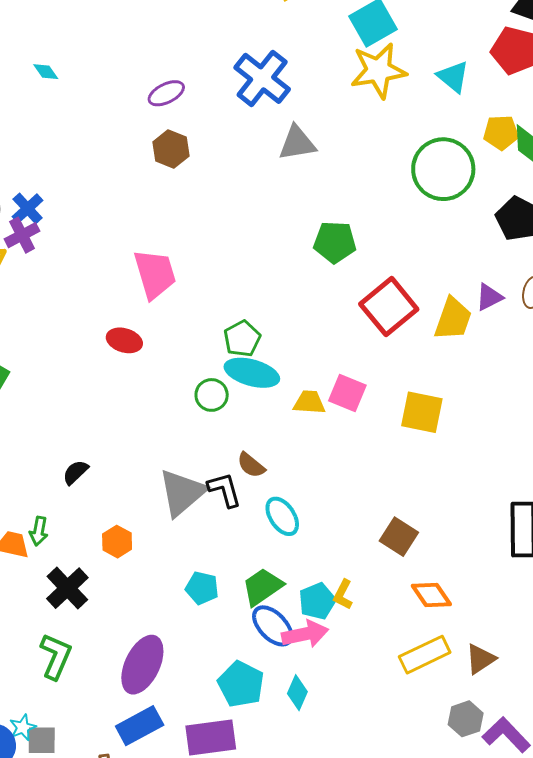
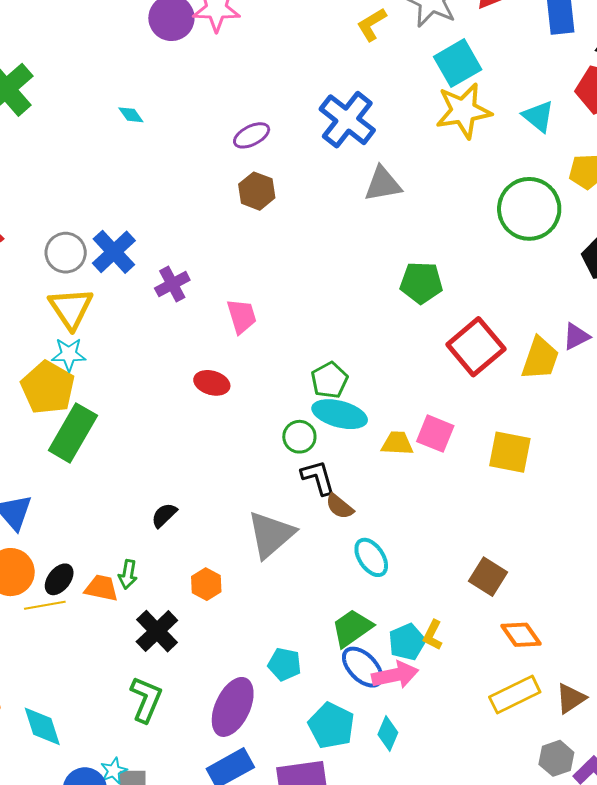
blue cross: (28, 209) -> (114, 252), size x1.4
purple cross: (22, 235) -> (172, 284), moved
pink trapezoid: (155, 274) -> (242, 316), size x0.7
black L-shape: (225, 490) -> (318, 477), moved
cyan pentagon: (202, 588) -> (285, 664), moved

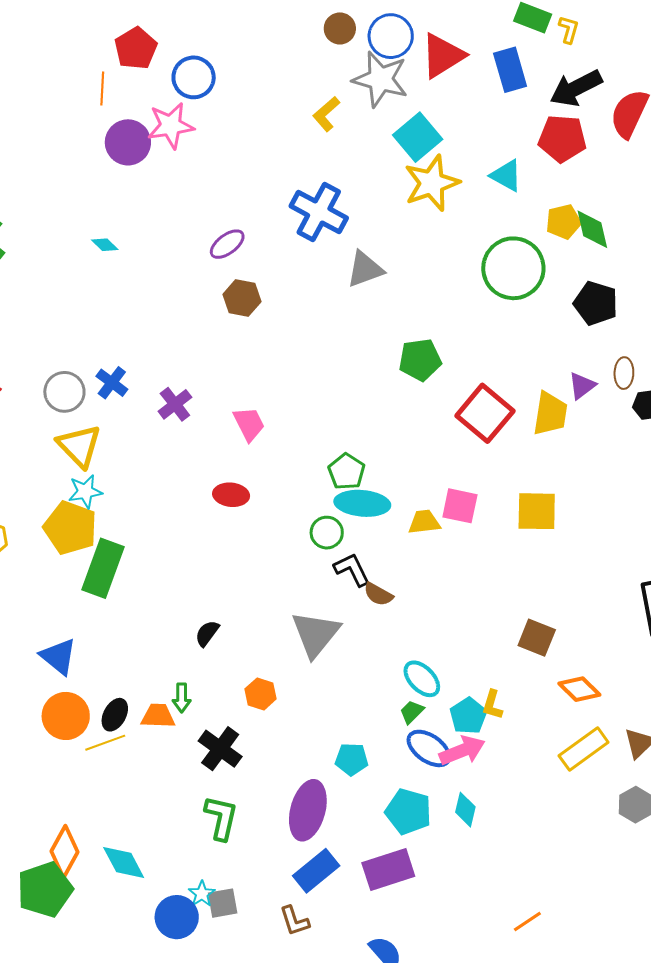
blue cross: (114, 252) -> (112, 383), size x0.7
cyan ellipse: (371, 557) -> (422, 679), moved
green trapezoid: (352, 628) -> (412, 712), size x0.6

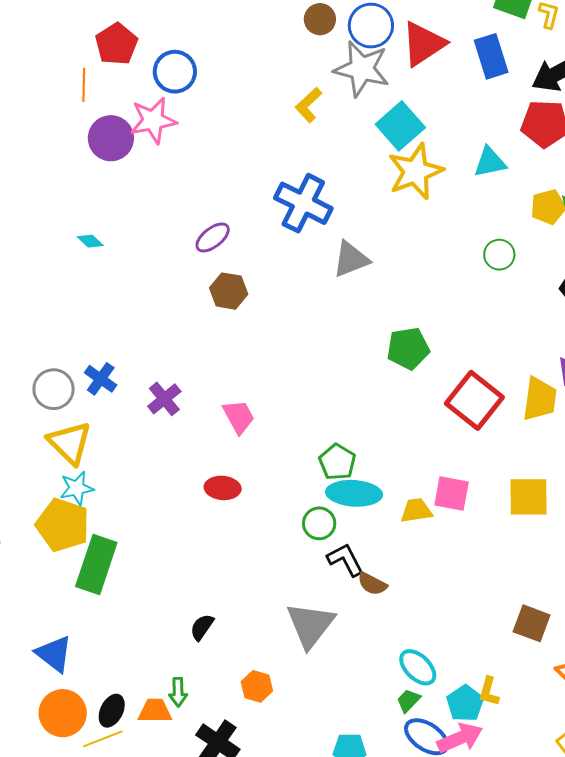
cyan triangle: (506, 176) -> (490, 162), turned -39
green circle: (513, 268) -> (499, 255), size x0.5

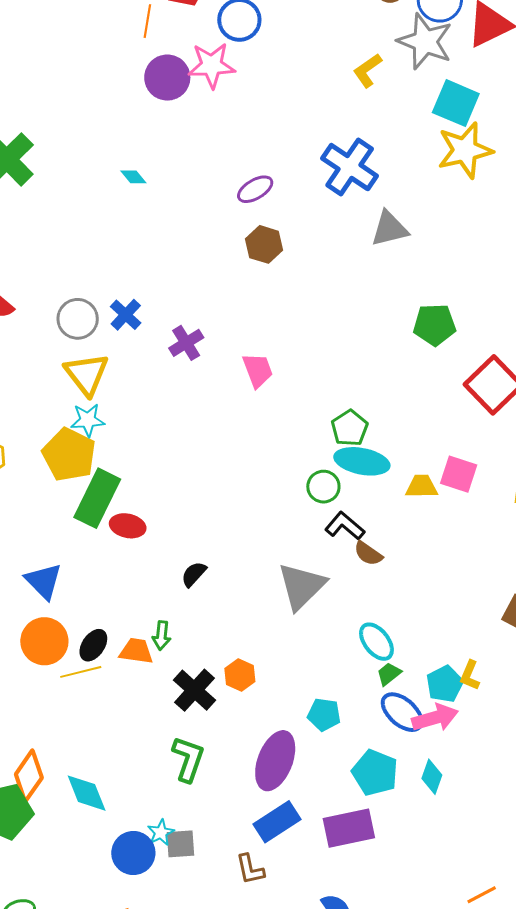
cyan square: (400, 126) -> (456, 103), turned -33
red ellipse: (223, 488) -> (128, 526), moved
black L-shape: (345, 560) -> (345, 526), turned -30
cyan ellipse: (418, 667) -> (376, 642), moved
orange hexagon: (257, 686) -> (240, 675), moved

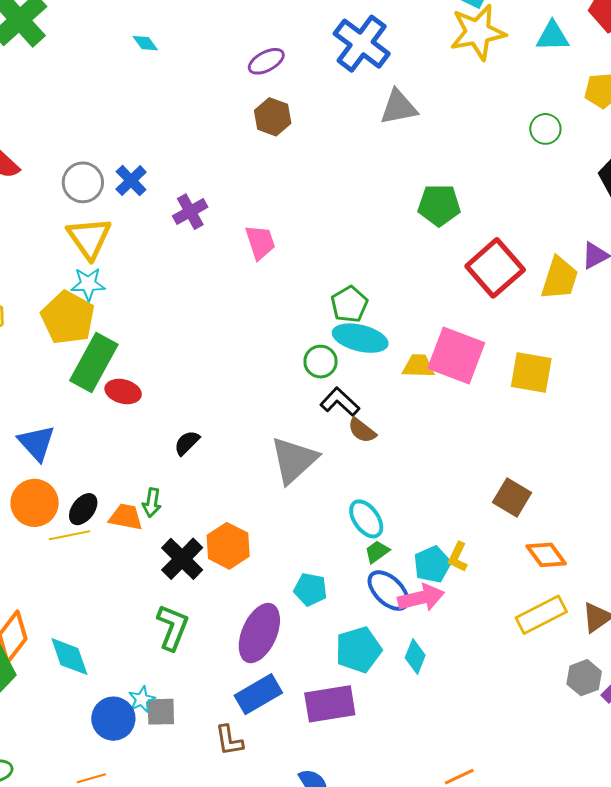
pink square: (459, 474) -> (456, 356), size x1.5
orange hexagon: (240, 675) -> (228, 546), size x1.4
cyan pentagon: (375, 773) -> (358, 650), turned 30

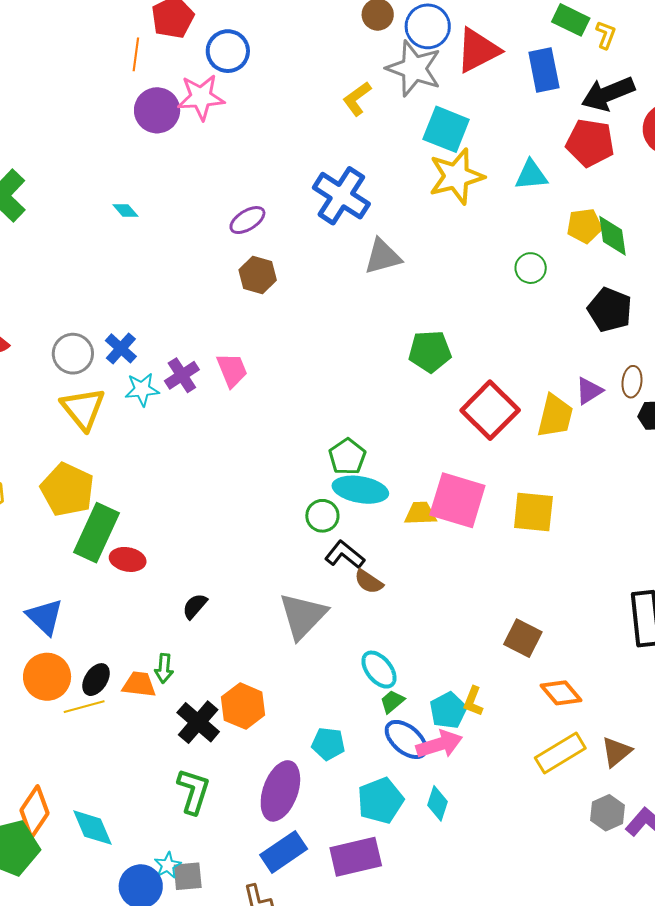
pink trapezoid: (260, 242) -> (232, 370), moved
cyan star: (88, 284) -> (142, 389), moved

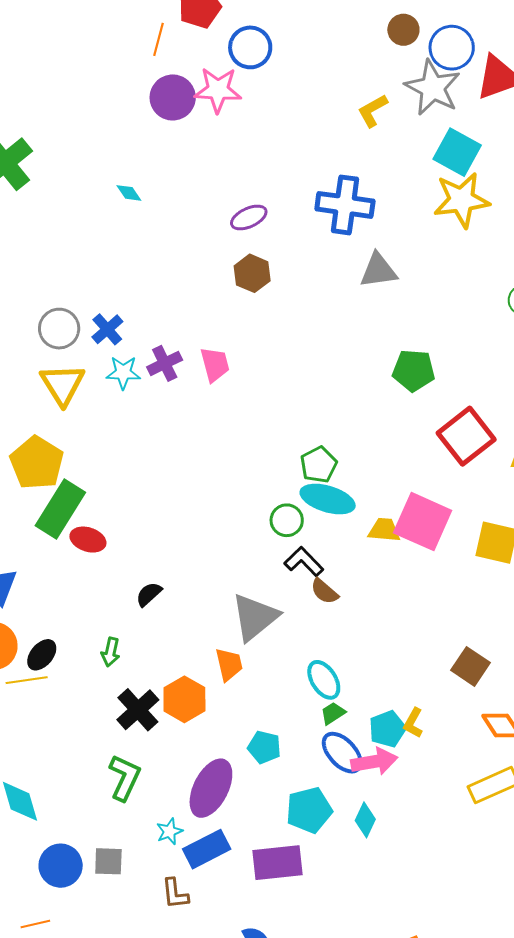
blue cross: (341, 196) -> (345, 205), turned -32
orange trapezoid: (139, 684) -> (229, 664), moved, turned 63
cyan star: (168, 865) -> (169, 831), moved

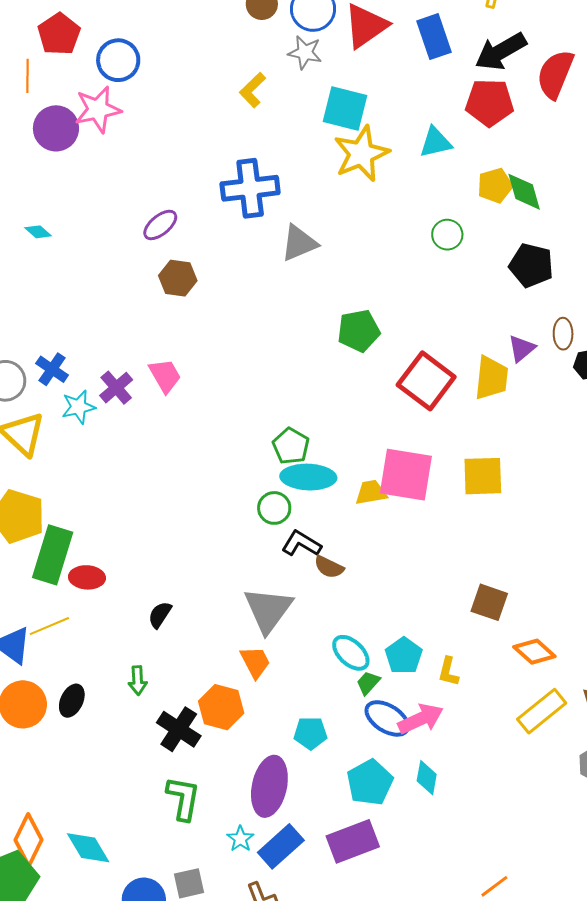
gray star: (433, 88) -> (305, 52), size x0.6
yellow line: (27, 680) -> (49, 626), moved
cyan pentagon: (387, 729) -> (404, 656), moved

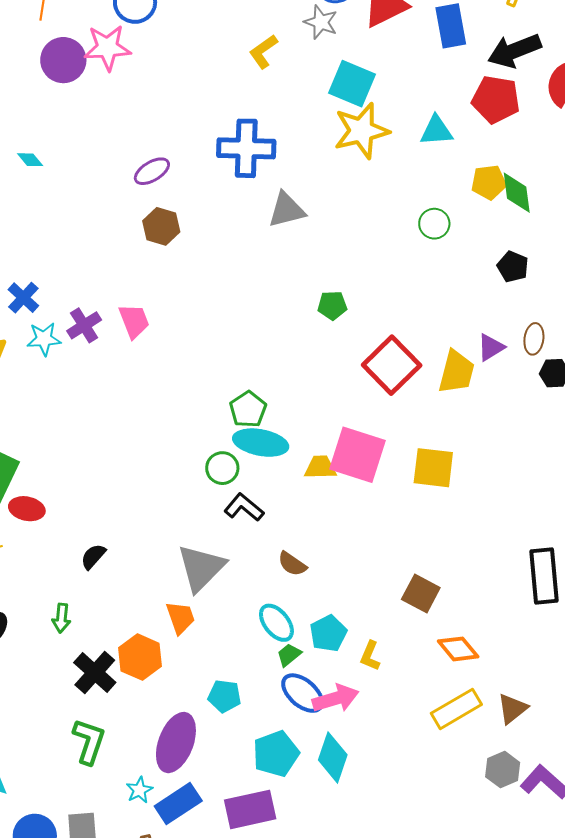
black pentagon: (531, 265) -> (513, 267), size x0.7
green pentagon: (359, 331) -> (332, 305), size x0.7
brown semicircle: (329, 567) -> (292, 564), moved
cyan diamond: (427, 778) -> (333, 757), size x1.4

